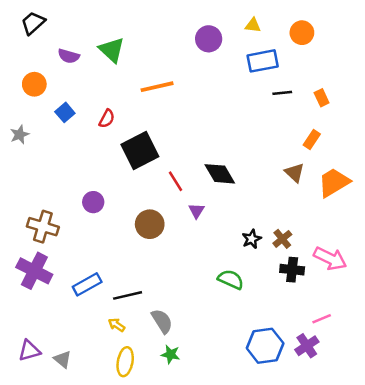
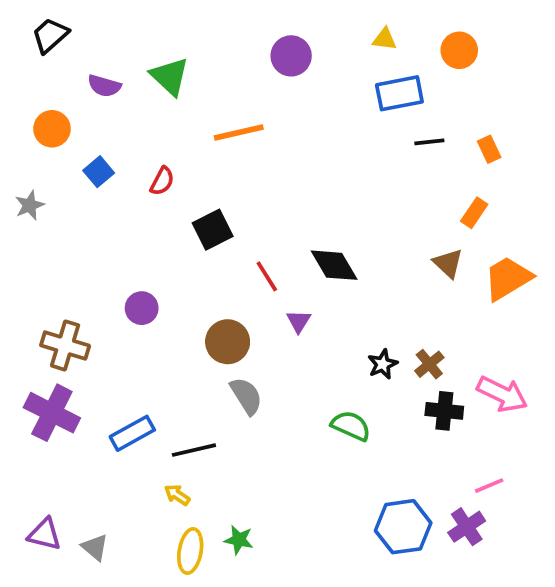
purple circle: (209, 39) -> (291, 56), moved
black square: (140, 151) -> (213, 230), size x0.7
gray semicircle: (162, 321) -> (246, 396), moved
purple triangle: (29, 351) -> (44, 534), turned 30
green star: (171, 354) -> (239, 540), moved

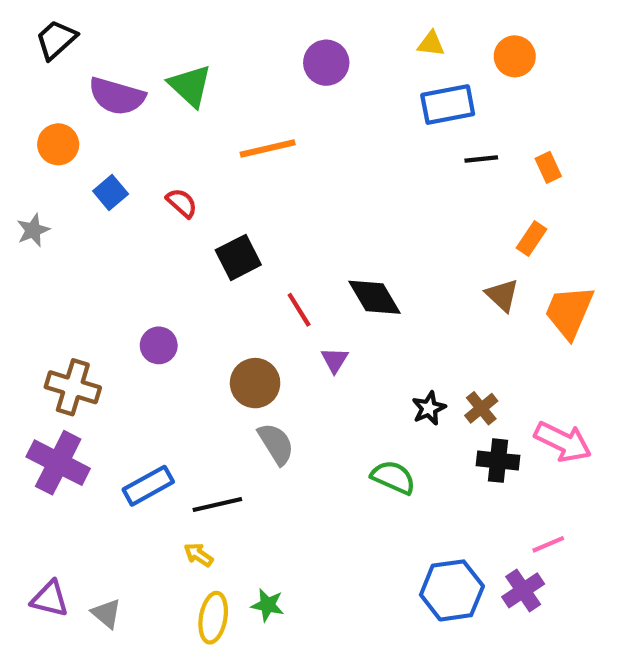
purple semicircle: (104, 86) -> (117, 96), size x1.5
red semicircle: (162, 181) -> (182, 203), turned -76
orange trapezoid: (508, 278) -> (569, 312), turned -36

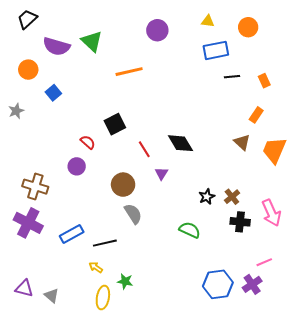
red semicircle: (182, 203) -> (88, 142), moved
pink arrow: (563, 442) -> (271, 213), turned 40
green star: (268, 605) -> (125, 281), moved

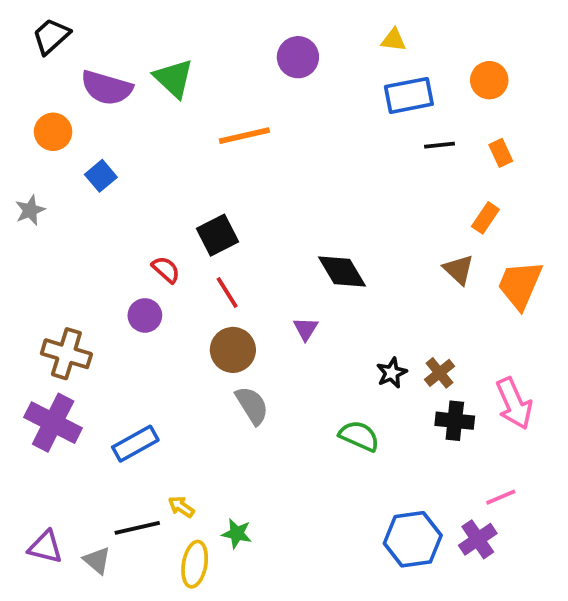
orange circle: (248, 27) -> (489, 80), moved
red line: (144, 149) -> (227, 293), moved
black line: (105, 243) -> (137, 528), moved

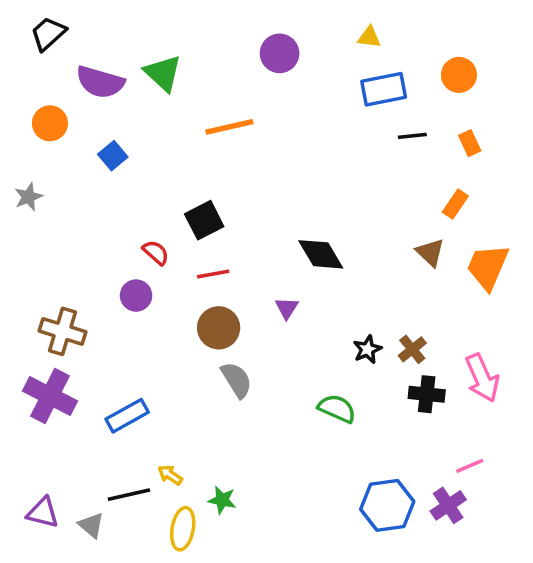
blue square: (101, 176) -> (113, 156), moved
red line: (227, 293) -> (213, 274), turned -68

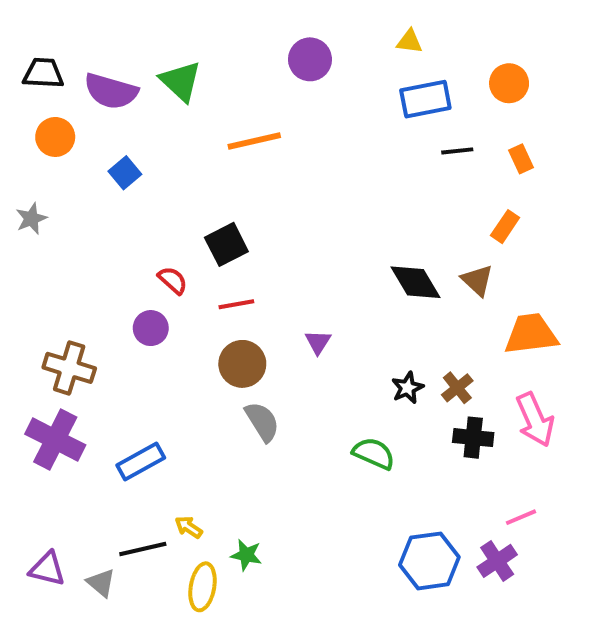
black trapezoid: (48, 34) -> (43, 73), moved, turned 45
black diamond: (321, 254) -> (415, 282), moved
orange trapezoid: (488, 267) -> (531, 334), moved, turned 60

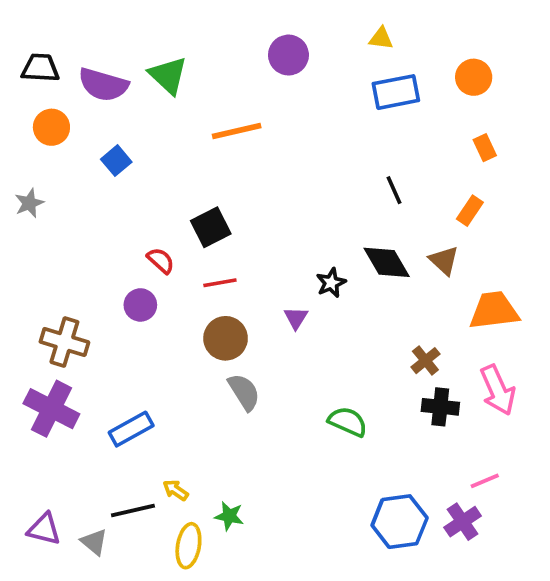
black line: (457, 151) -> (394, 190), moved, turned 72
black star: (408, 388) -> (331, 283), moved

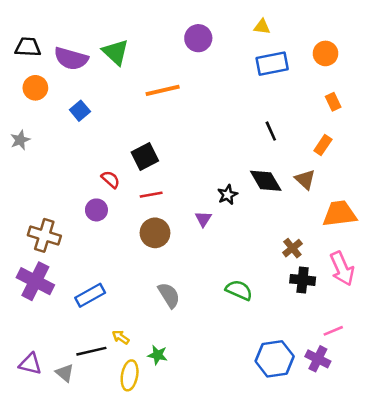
gray semicircle: (244, 392) -> (169, 295), moved
purple cross: (463, 522) -> (318, 359), turned -30

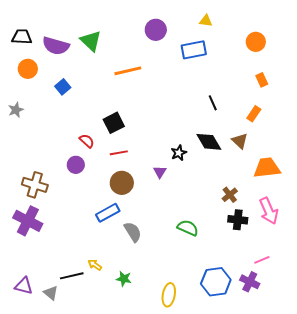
blue rectangle: (272, 64) -> (194, 50), moved
blue rectangle: (90, 295) -> (108, 213), moved
yellow ellipse: (130, 375) -> (169, 295), moved

